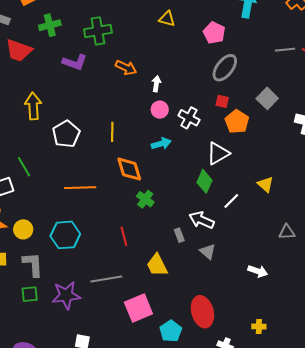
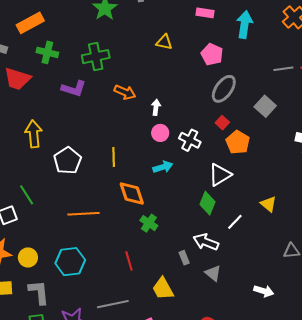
green cross: (50, 25) -> (47, 52), turned 30
gray square: (267, 98) -> (265, 106), moved
red square: (222, 101) -> (222, 123), turned 32

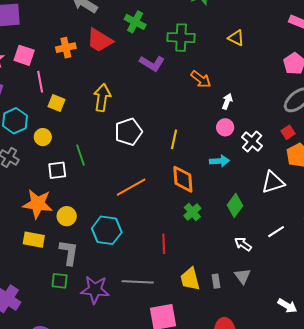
yellow triangle: (164, 42) -> (236, 38), moved
green diamond: (207, 203) -> (235, 205), moved
orange line: (83, 214) -> (131, 187), turned -40
white arrow: (206, 242) -> (243, 244), size x0.7
gray rectangle: (184, 258) -> (216, 281), moved

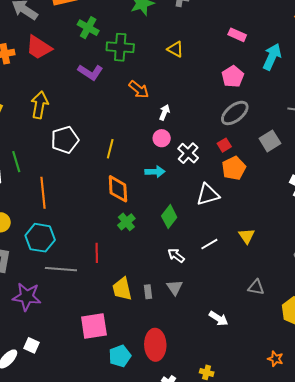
green cross: (135, 22) -> (88, 28), moved
orange line: (131, 187) -> (43, 193), moved, turned -68
gray line: (138, 282) -> (61, 269), moved

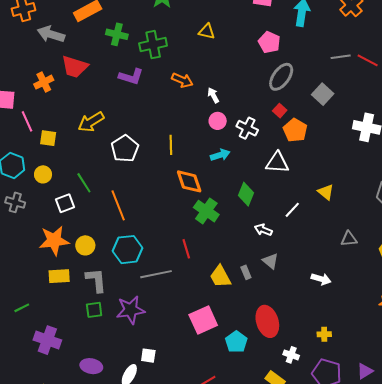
yellow arrow: (40, 105) -> (91, 122), turned -116
white arrow: (164, 112) -> (213, 95), turned -35
white triangle: (208, 195) -> (277, 163), turned 35
green cross: (126, 222) -> (206, 211), size x1.4

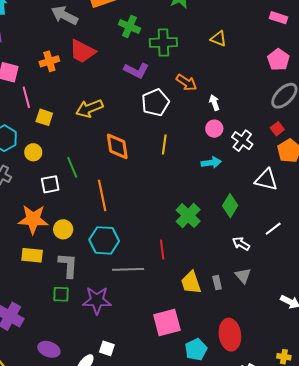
white pentagon: (125, 149) -> (155, 102), moved
orange diamond: (189, 181) -> (117, 146), moved

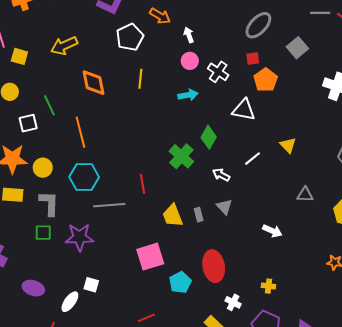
red square: (277, 129) -> (253, 58), turned 32
green cross: (188, 216) -> (181, 156), moved

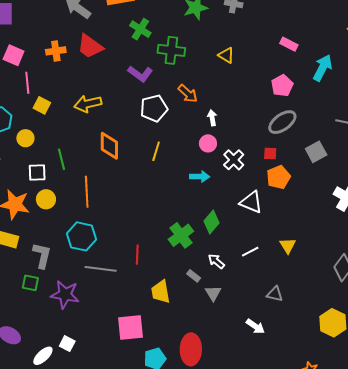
yellow circle: (43, 168) -> (46, 199), moved
gray triangle: (305, 195) -> (275, 294), moved
gray rectangle: (199, 215) -> (194, 276), moved, turned -48

